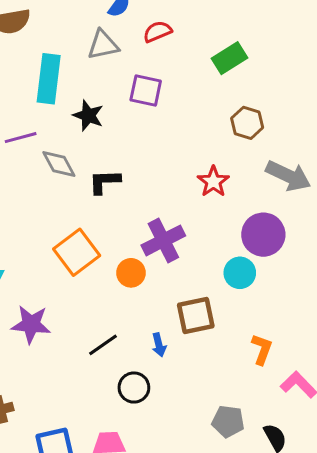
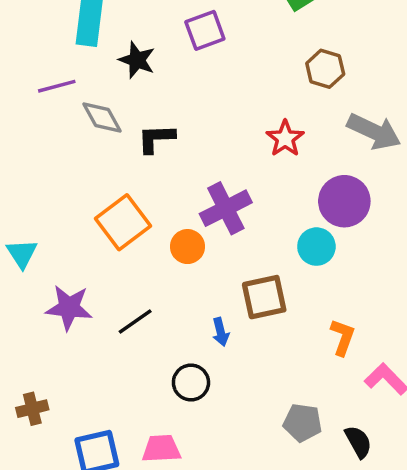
purple square: (146, 90) -> (205, 30), turned -32
black line: (103, 345) -> (135, 321), moved

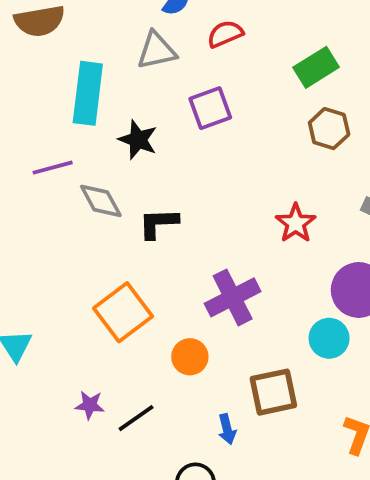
brown hexagon: (325, 69) -> (329, 129), moved
orange circle: (187, 247) -> (190, 357), moved
purple star: (69, 308) -> (90, 405), moved, size x0.6

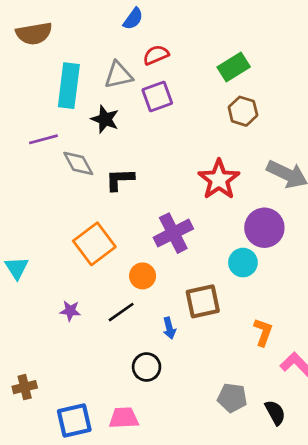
red semicircle: (225, 34) -> (156, 55), moved
gray triangle: (156, 51) -> (118, 75), moved
red star: (296, 223) -> (219, 179), size x1.4
black line: (136, 418) -> (121, 312), moved

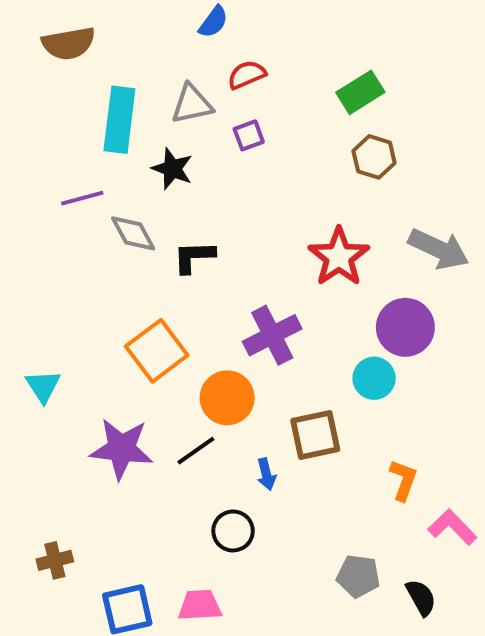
purple square: (157, 96) -> (249, 135), size x0.7
orange circle: (143, 276) -> (227, 398), size x1.4
purple star: (70, 311) -> (121, 449), size x2.0

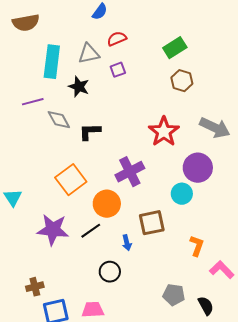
brown cross: (55, 560) -> (35, 287), moved

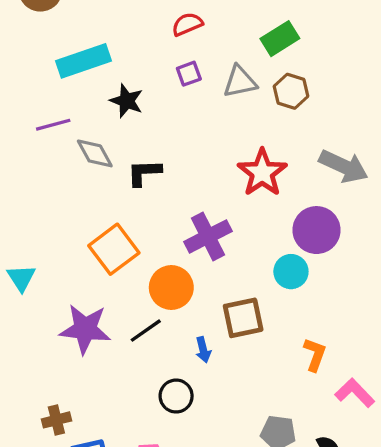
gray triangle: (89, 54) -> (240, 82), moved
cyan rectangle: (52, 62) -> (84, 61), turned 64

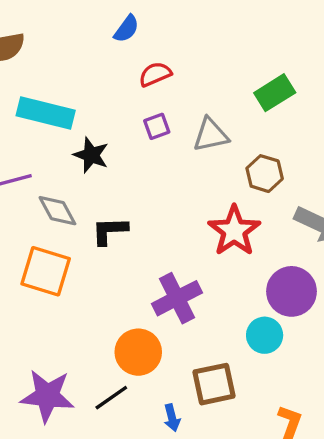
green rectangle: (280, 39) -> (275, 93), moved
cyan rectangle: (84, 61) -> (46, 113), turned 33
brown hexagon: (291, 91) -> (265, 174), moved
orange square: (114, 249) -> (46, 271), moved, turned -36

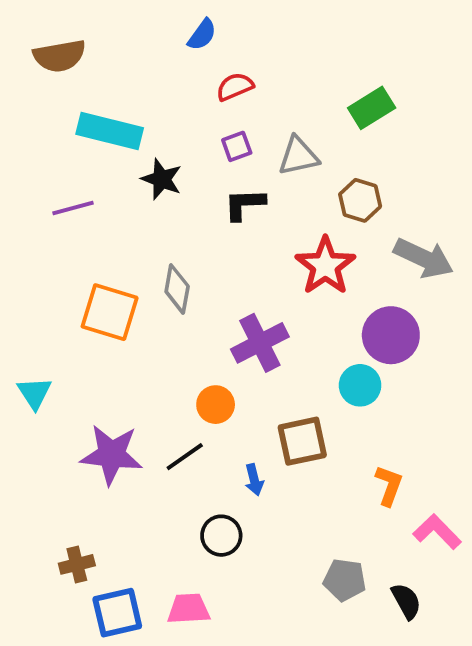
gray diamond: (57, 211) -> (177, 289), moved, turned 39
black L-shape: (110, 231) -> (244, 204), moved
orange circle: (138, 352) -> (216, 405), size x0.7

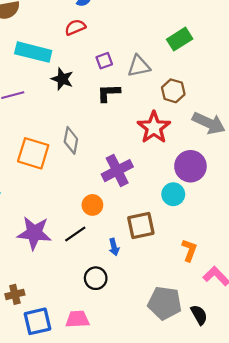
red semicircle: (235, 87) -> (75, 27), moved
gray pentagon: (345, 580) -> (165, 303), size x1.4

